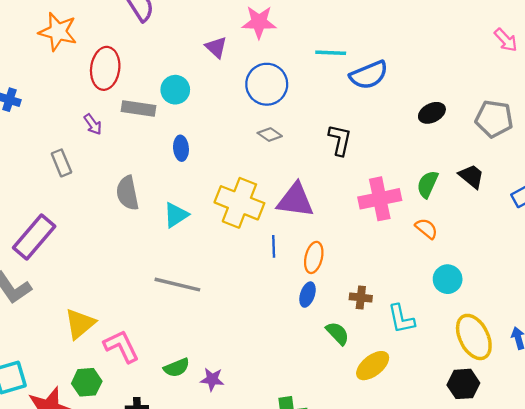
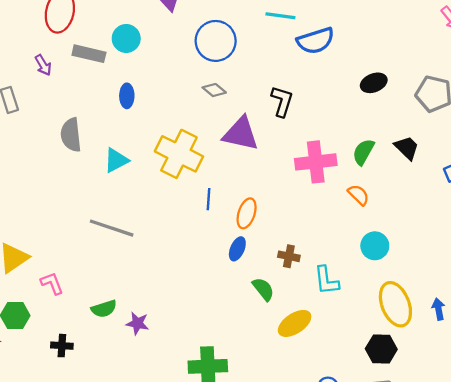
purple triangle: (295, 200) -> (241, 134), moved
pink L-shape: (121, 346) -> (52, 283), size x0.7

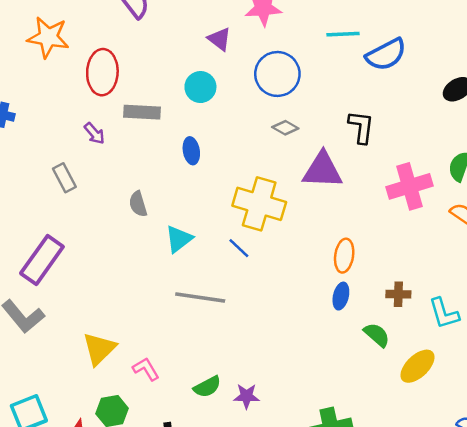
cyan circle: (126, 38) -> (200, 87), moved
gray semicircle: (71, 135) -> (138, 204), size x0.7
cyan triangle: (116, 160) -> (179, 239), moved
blue line: (209, 199) -> (239, 248), moved, turned -40

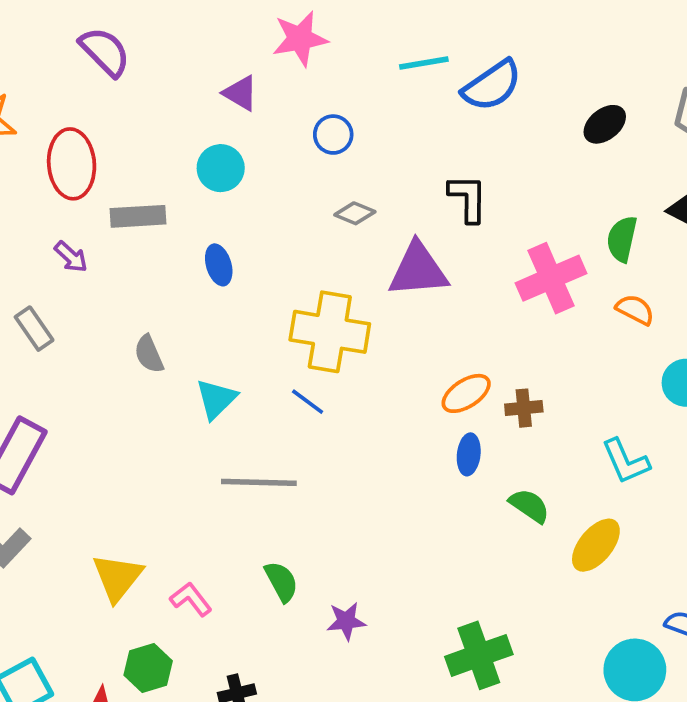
blue circle: (277, 74) -> (333, 135), size x0.6
orange ellipse: (344, 256) -> (466, 393), turned 56
brown cross: (398, 294) -> (524, 408), moved
green semicircle: (207, 387) -> (281, 582), moved, turned -84

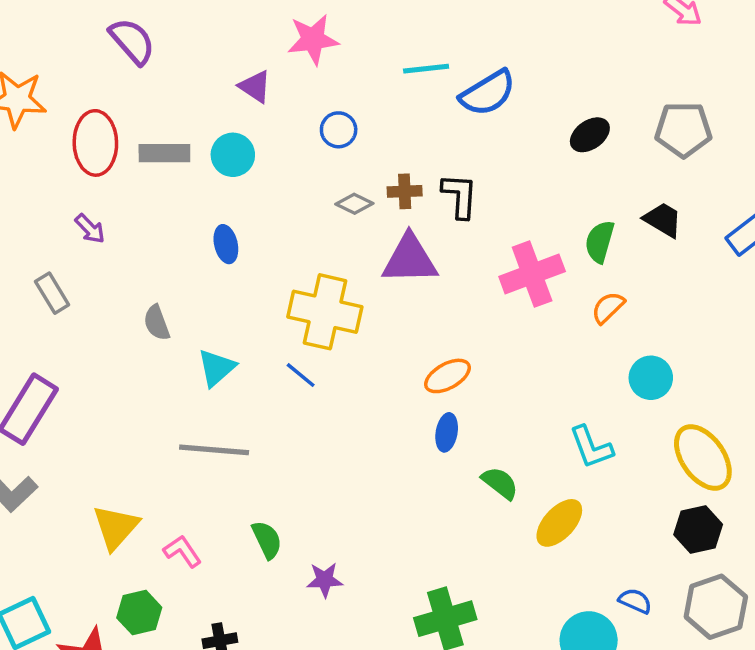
gray rectangle: (138, 216) -> (164, 153), moved
orange semicircle: (635, 310) -> (608, 308), turned -75
brown cross: (524, 408) -> (405, 191), moved
gray line: (259, 482) -> (214, 450), moved

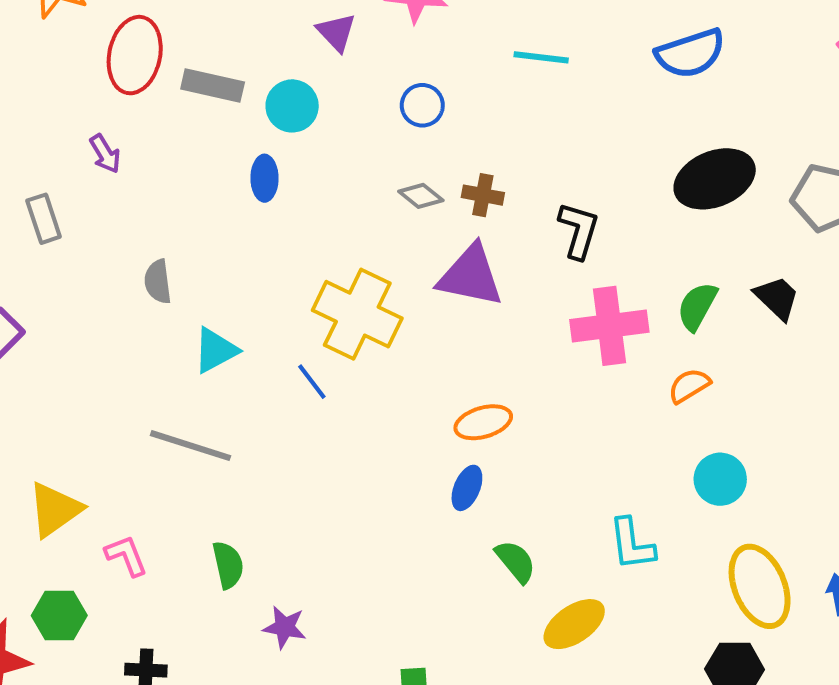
blue semicircle: (488, 93) -> (690, 53), moved
black ellipse: (590, 135) -> (715, 179), size x1.6
black L-shape: (460, 196) -> (579, 230), moved
blue ellipse: (226, 244) -> (265, 178), moved

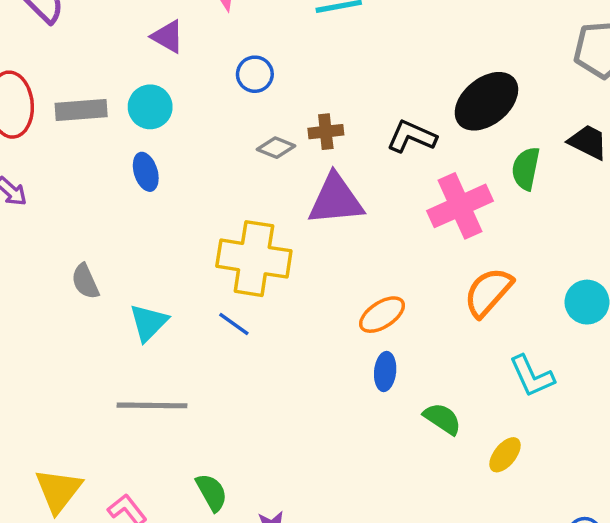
black ellipse: (715, 179) -> (486, 101), moved
black L-shape: (579, 230) -> (412, 136), turned -66
orange semicircle: (689, 386) -> (488, 292), moved, size x1.5
yellow ellipse: (574, 624) -> (505, 455), size x0.7

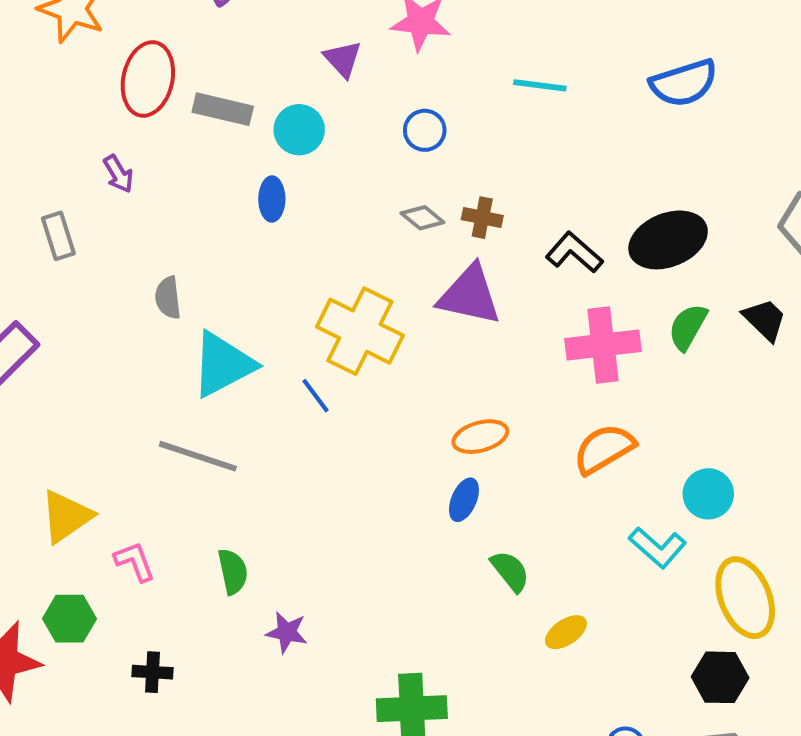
cyan triangle: (149, 323) -> (223, 365), size x1.5
cyan L-shape: (532, 376) -> (658, 547), moved, turned -42

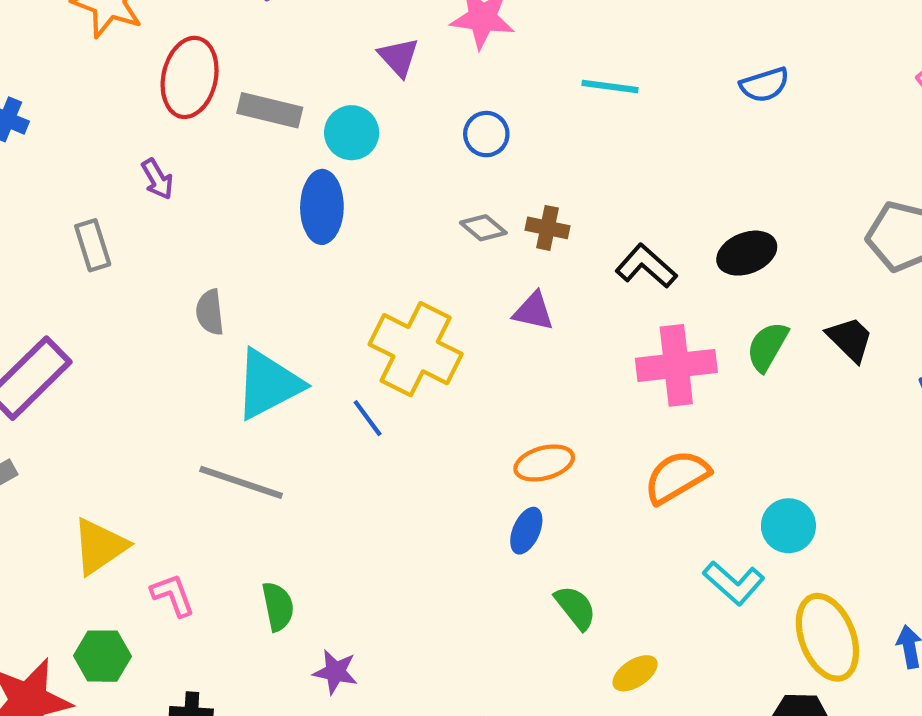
blue semicircle: (684, 83) -> (765, 85), size x0.7
blue ellipse: (272, 199) -> (322, 207), size x1.5
black ellipse: (668, 240) -> (747, 253), size x0.7
purple triangle: (470, 295) -> (533, 311), size x0.6

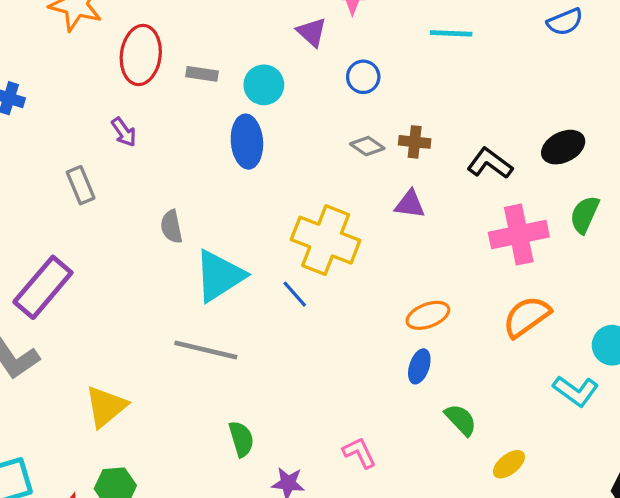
purple triangle: (399, 57) -> (312, 32), moved
gray rectangle: (270, 110) -> (202, 74), size x0.7
pink L-shape: (173, 595) -> (359, 453), moved

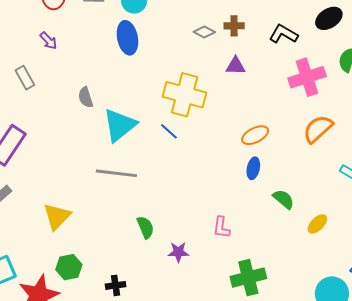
pink L-shape: (359, 453) -> (221, 227), turned -140

